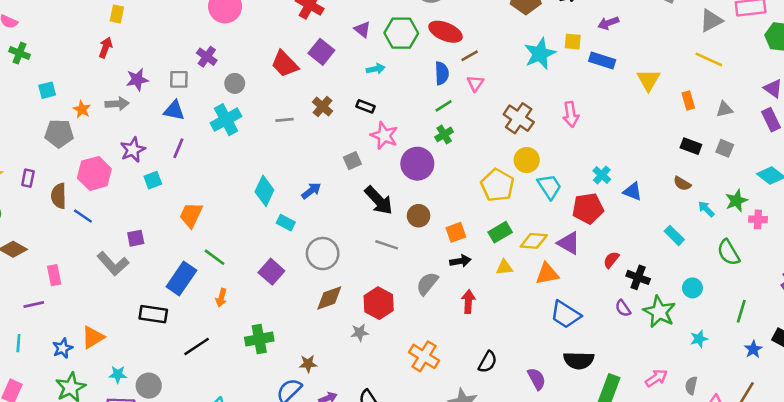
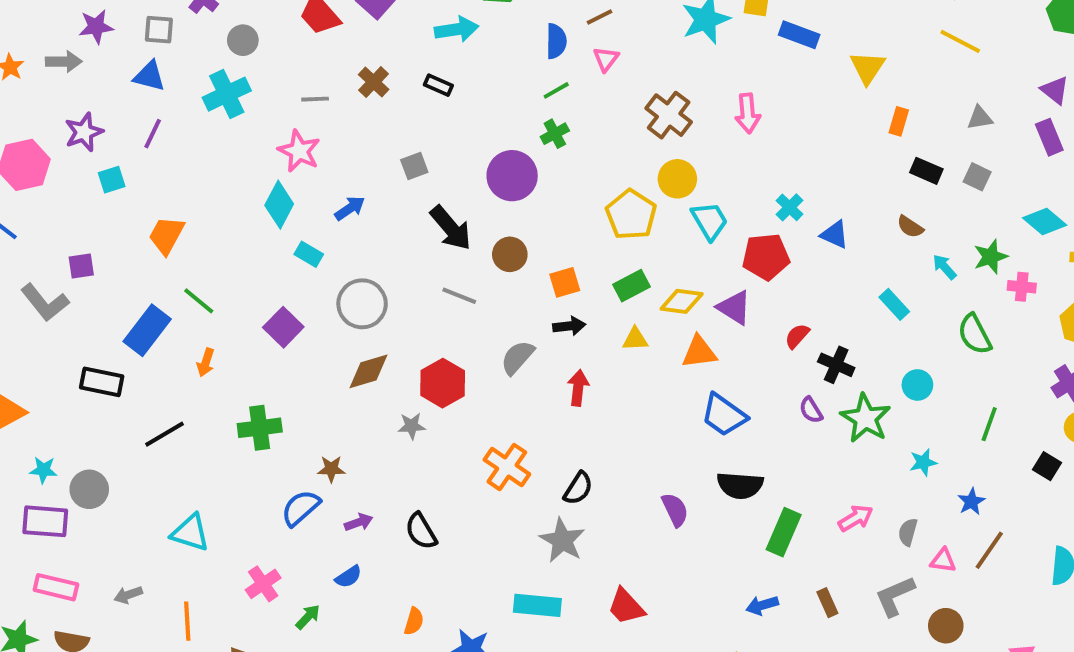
cyan arrow: (376, 69) -> (457, 29), size x1.5
orange rectangle: (688, 101) -> (899, 121), moved, turned 30
pink star: (384, 135) -> (299, 151), moved
blue star: (753, 349) -> (971, 502), moved
black semicircle: (488, 362) -> (578, 488), moved

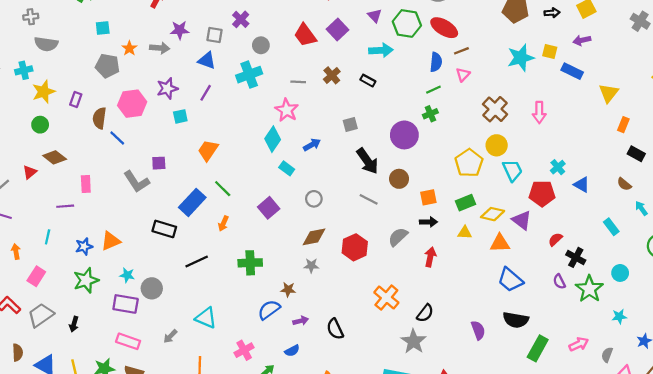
gray circle: (362, 304) -> (314, 199), size x0.6
gray star: (412, 426) -> (311, 266), moved
gray arrow: (128, 595) -> (170, 336), moved, turned -32

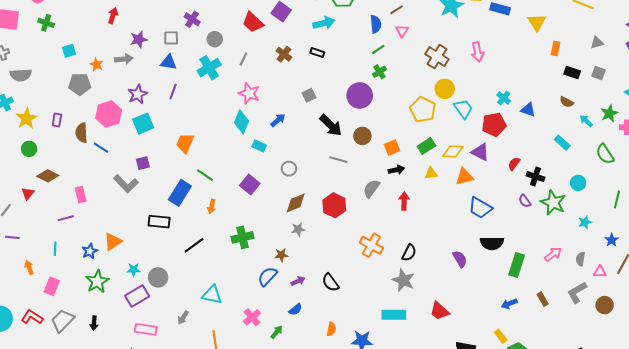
gray line: (298, 82) -> (243, 59), moved, turned -56
cyan square: (180, 116) -> (143, 124), moved, size x1.5
purple rectangle: (126, 304) -> (137, 296), turned -30

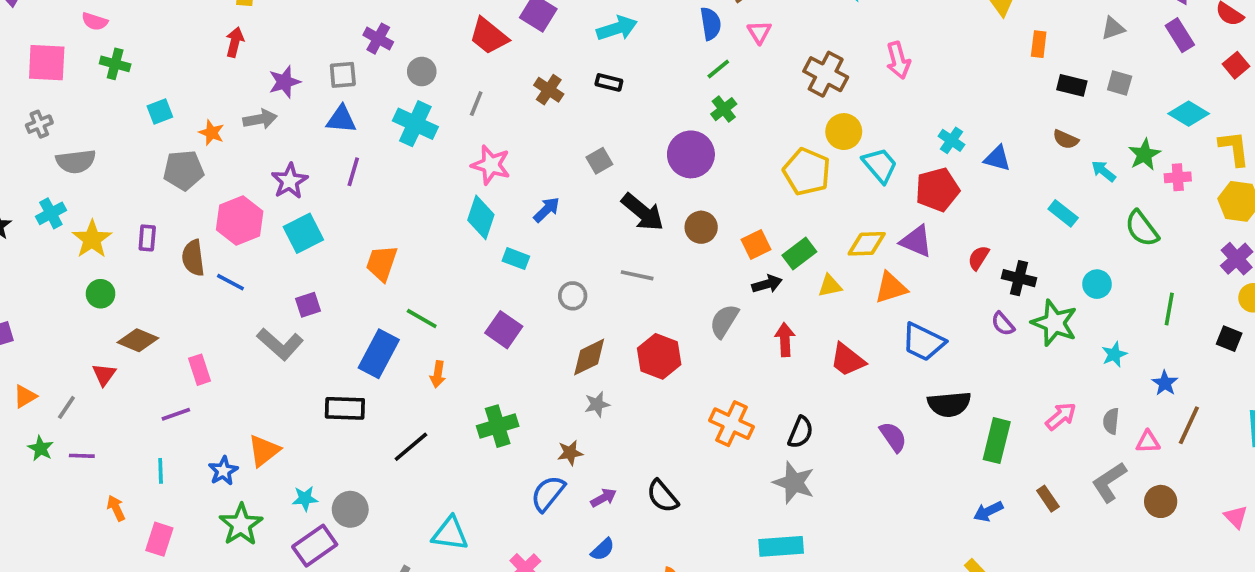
cyan cross: (209, 68) -> (415, 124), turned -30
green rectangle: (426, 146) -> (799, 254), moved
gray line: (338, 160) -> (637, 275), moved
red trapezoid: (439, 311) -> (848, 360), moved

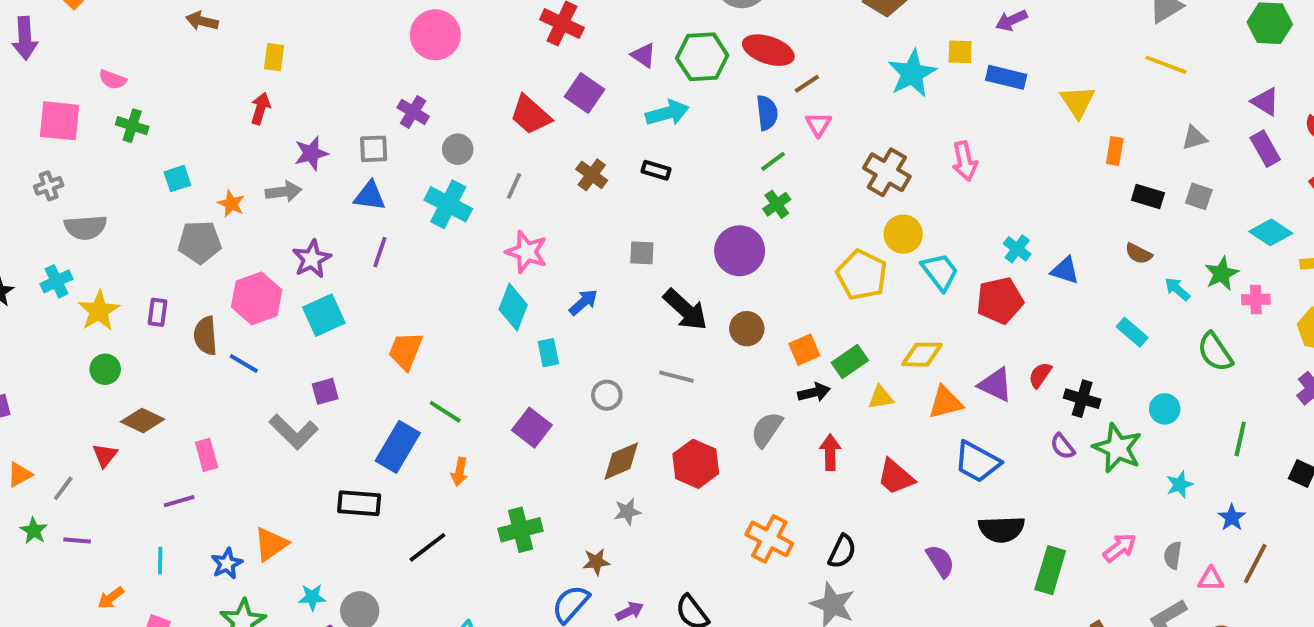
gray square: (599, 161) -> (642, 253), turned 30
purple triangle: (916, 241) -> (995, 385), moved
cyan rectangle: (516, 259) -> (548, 353), turned 55
orange arrow: (116, 508) -> (111, 598), turned -105

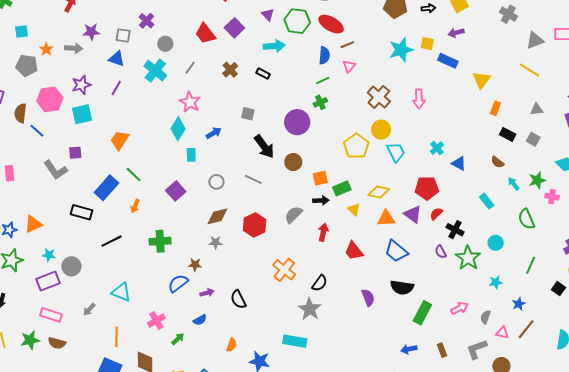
red pentagon: (1000, 300) -> (427, 188), moved
yellow triangle: (881, 397) -> (354, 209), turned 40

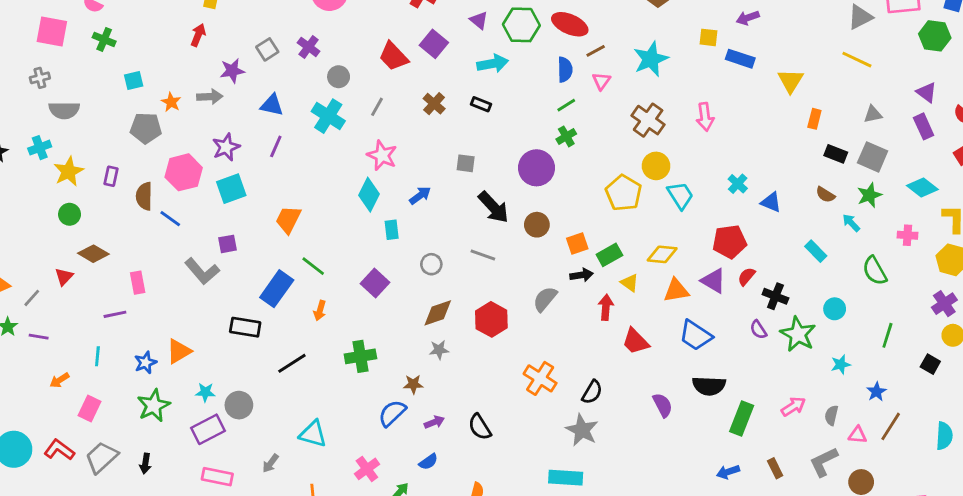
gray square: (123, 35) -> (267, 49), moved, turned -35
cyan star: (401, 50) -> (651, 59), moved
gray square: (533, 139) -> (873, 157), size x1.5
green star: (537, 180) -> (869, 195), moved
red arrow: (323, 232) -> (606, 307), moved

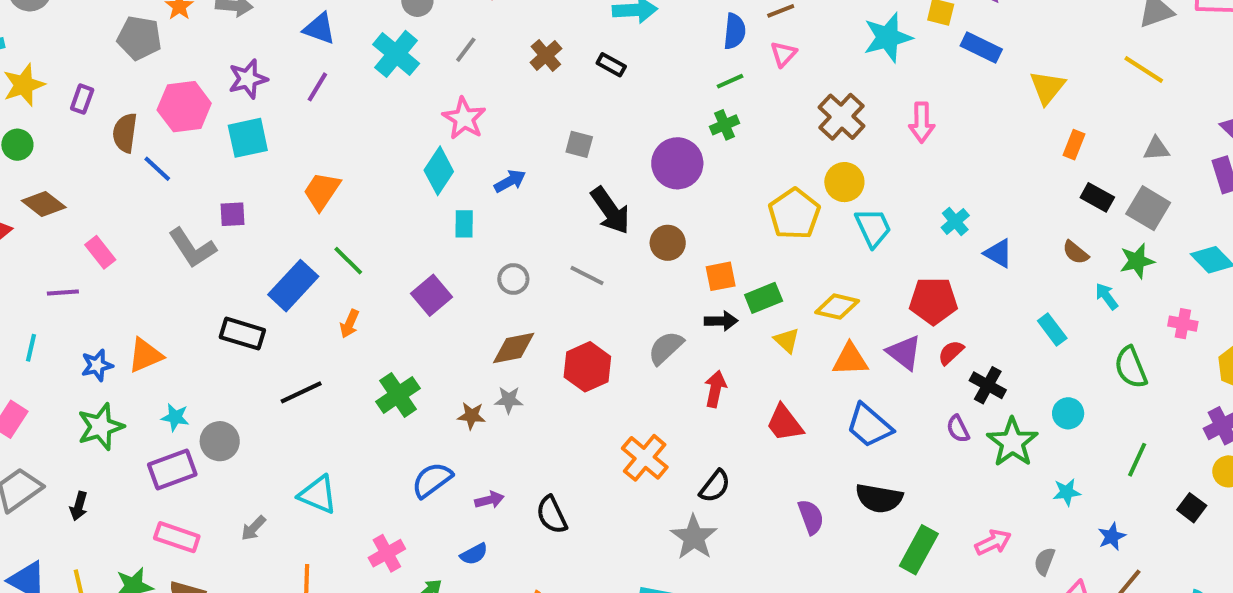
cyan star: (651, 59) -> (888, 37), moved
pink rectangle: (138, 283) -> (100, 252), turned -35
red arrow: (606, 307) -> (715, 389), moved
green cross: (360, 356) -> (398, 395), turned -32
brown star: (413, 384) -> (472, 416), moved

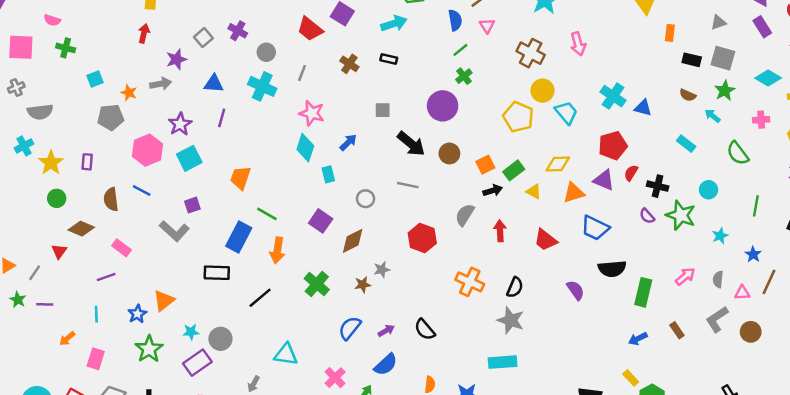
brown semicircle: (125, 133) -> (111, 199), moved
cyan cross: (955, 221) -> (613, 96), size x1.5
orange arrow: (350, 324) -> (277, 250), size x1.5
brown diamond: (514, 348) -> (353, 241), moved
blue semicircle: (474, 554) -> (386, 364), size x1.5

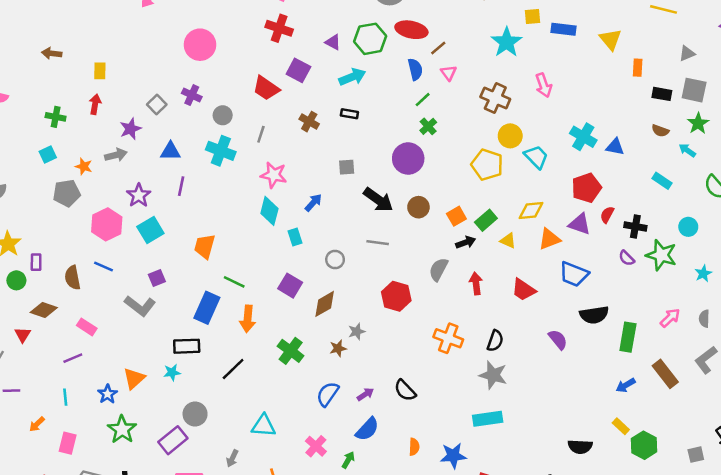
green cross: (66, 48) -> (56, 117), moved
purple rectangle: (87, 162) -> (36, 262), moved
brown rectangle: (677, 330) -> (665, 374), size x1.6
cyan star: (191, 332) -> (172, 372), moved

